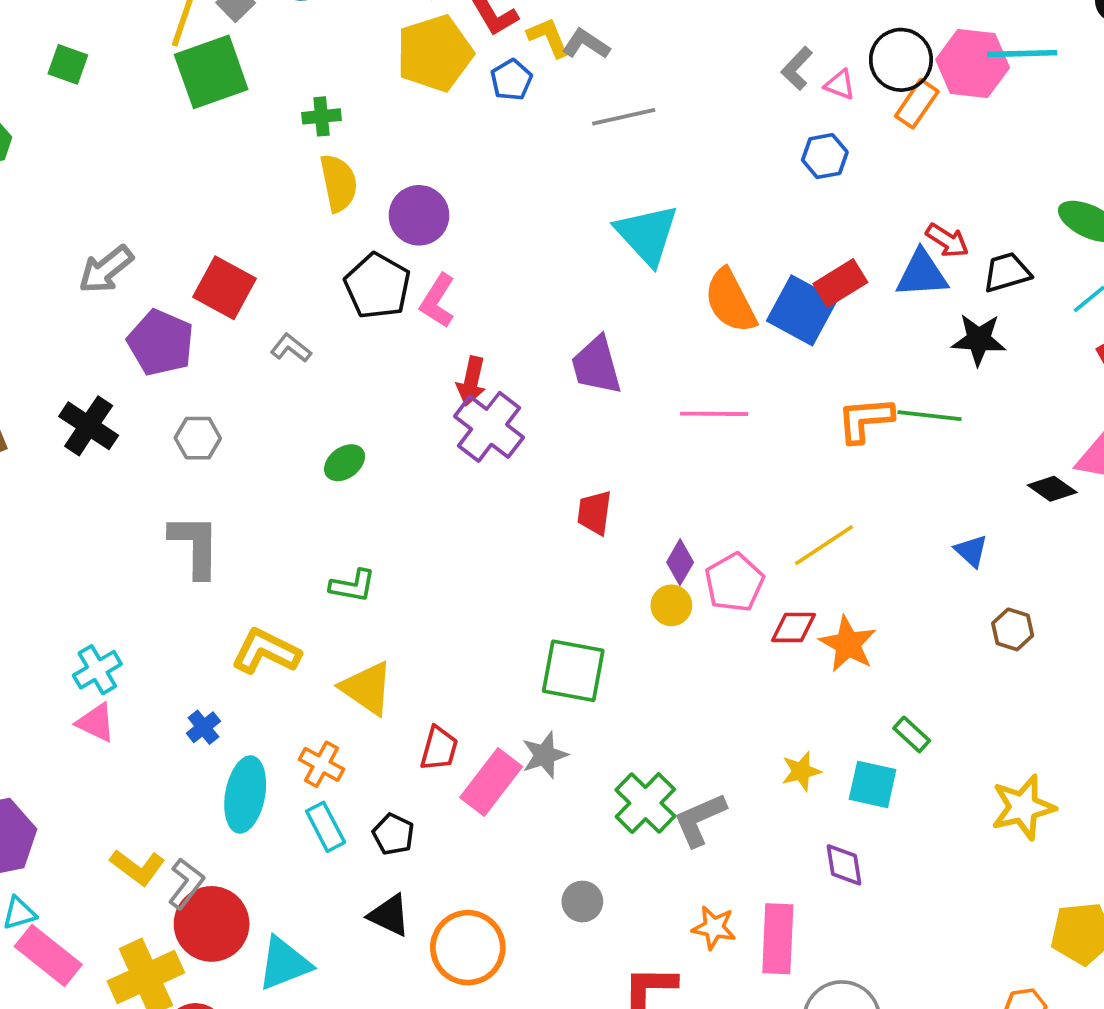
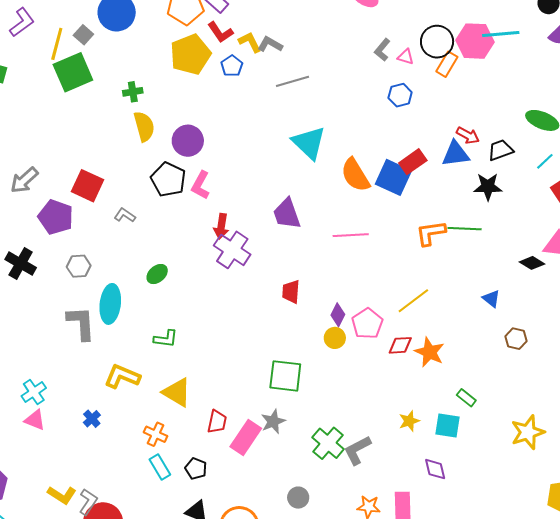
cyan ellipse: (245, 794) -> (110, 304), moved

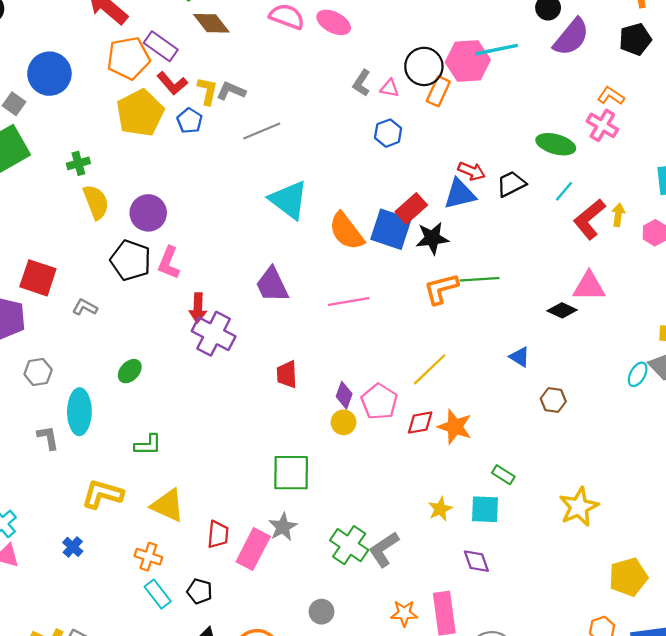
yellow L-shape: (250, 42) -> (207, 91), turned 45
black star: (488, 187) -> (432, 238), moved
gray L-shape: (81, 323) -> (48, 438), size x0.6

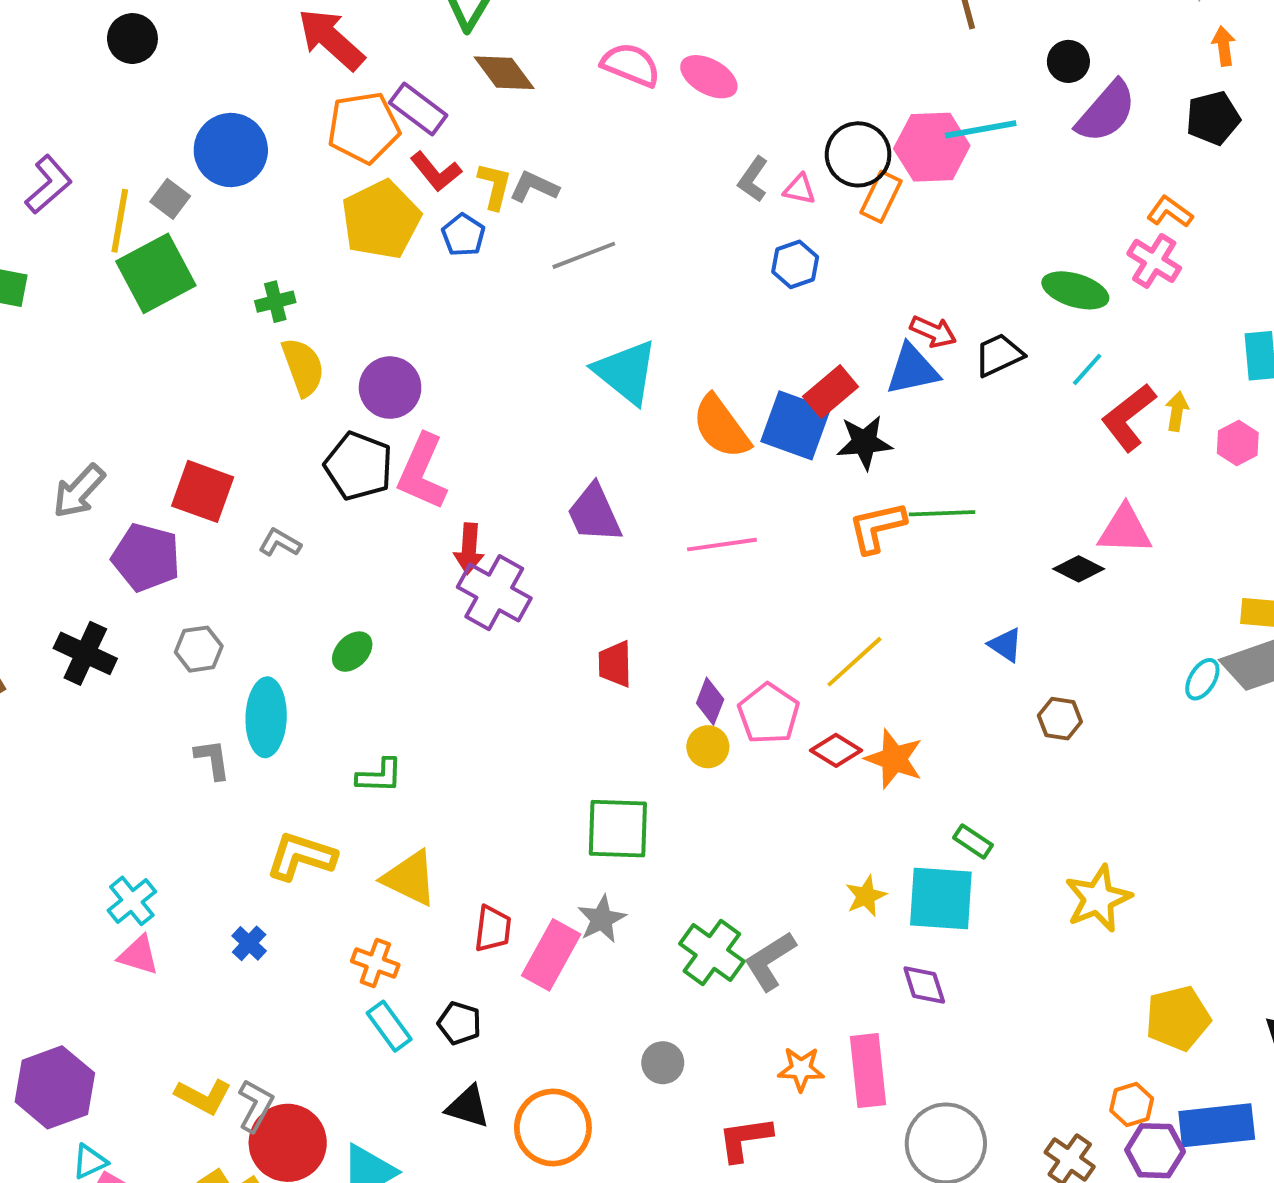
pink L-shape: (169, 263) -> (422, 472), size x1.4
red diamond: (420, 423) -> (836, 750), turned 40
cyan square: (485, 509) -> (941, 898), size x1.4

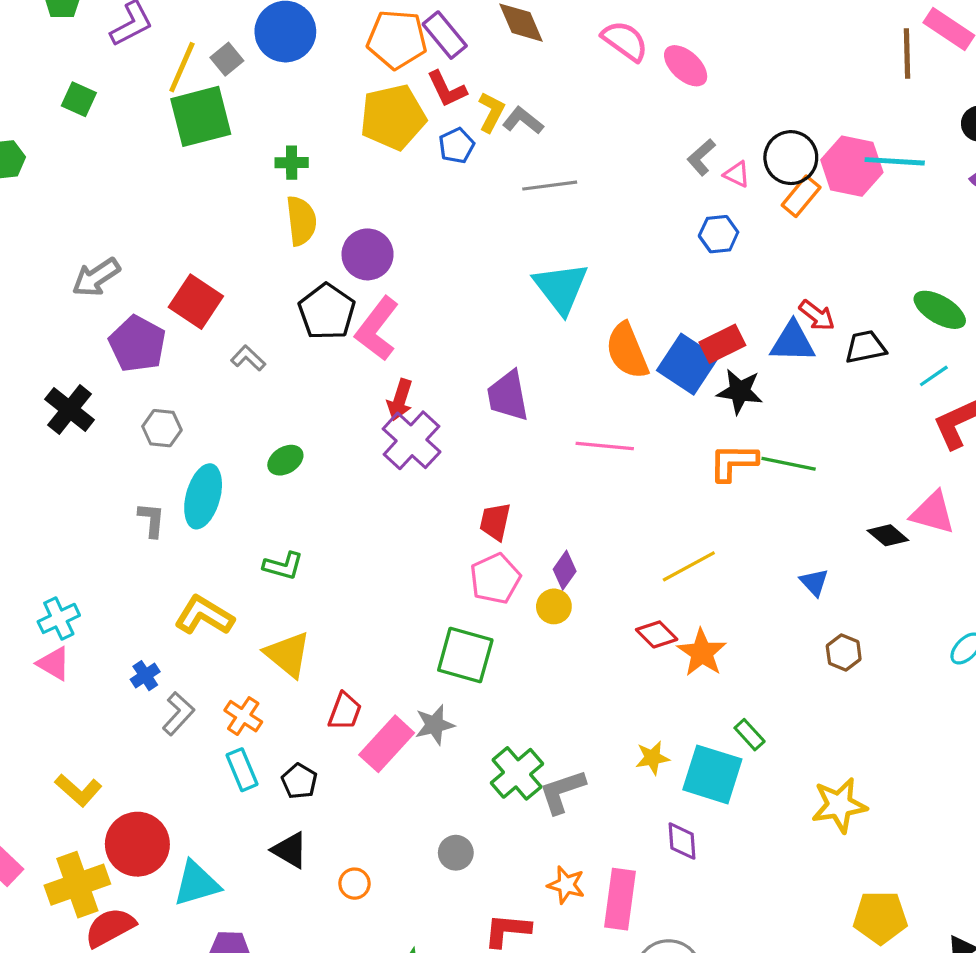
pink pentagon: (769, 714) -> (495, 579), moved
gray L-shape: (256, 1106) -> (178, 714), moved
orange circle: (553, 1127) -> (355, 884), size x0.5

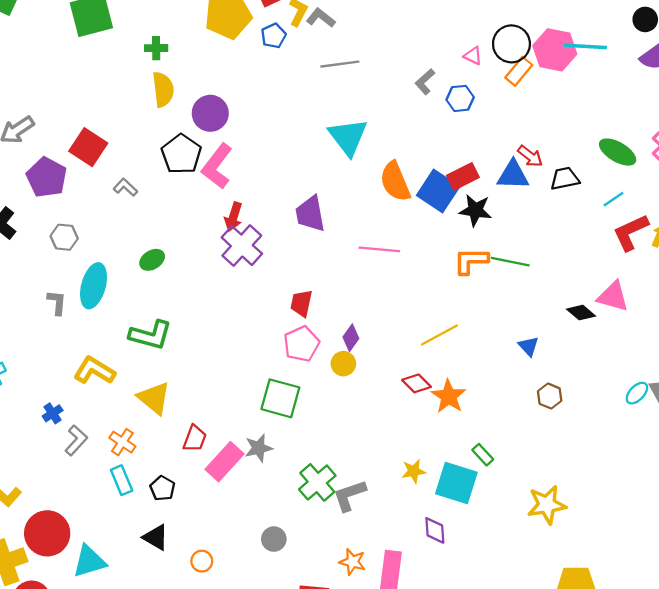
gray L-shape: (701, 157) -> (425, 82), moved
green L-shape: (283, 566) -> (151, 335), size x1.5

